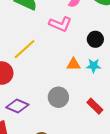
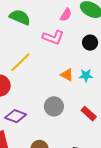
black circle: (95, 39) -> (90, 43), moved
orange triangle: (73, 64) -> (67, 75), turned 32

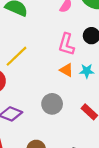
pink L-shape: (53, 37) -> (66, 44), moved, turned 85

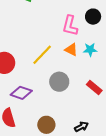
yellow line: (16, 56) -> (42, 55), moved

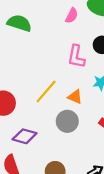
orange triangle: (71, 50) -> (75, 97), moved

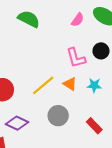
pink L-shape: (76, 57) -> (76, 58), turned -35
orange triangle: (75, 97) -> (70, 84), moved

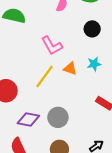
pink L-shape: (76, 58) -> (52, 46), moved
gray circle: (58, 116) -> (58, 117), moved

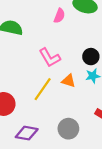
black circle: (92, 29) -> (91, 57), moved
gray circle: (58, 117) -> (68, 129), moved

